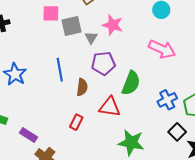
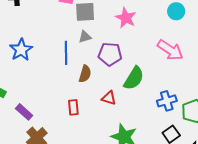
gray triangle: (91, 38) -> (85, 37), moved, turned 32
red triangle: (110, 107) -> (109, 98), size x0.7
red rectangle: (76, 122) -> (73, 107), turned -42

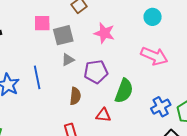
blue line: (66, 53) -> (37, 77), moved

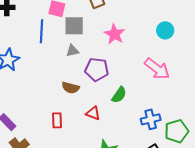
blue line: (37, 77) -> (41, 31), moved
green semicircle: (124, 91) -> (119, 95), size x0.7
brown semicircle: (75, 96) -> (71, 88), turned 84

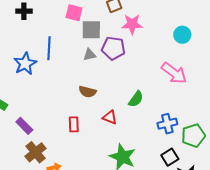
blue line: (41, 31) -> (49, 48), moved
pink star: (115, 34) -> (132, 24), moved, turned -30
purple pentagon: (97, 69) -> (113, 48), moved

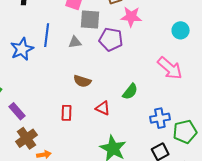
gray triangle: (90, 55) -> (75, 42), moved

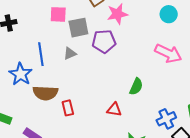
brown semicircle: (82, 81) -> (45, 93), moved, size x1.4
red rectangle: (66, 113) -> (68, 108), moved
blue cross: (160, 118) -> (166, 119), moved

